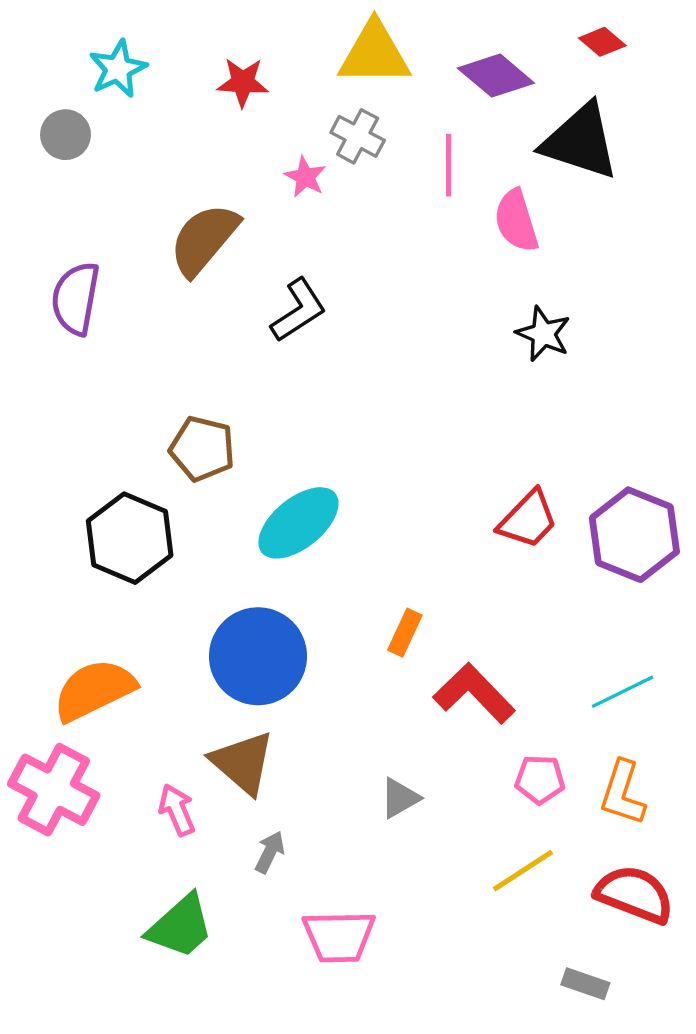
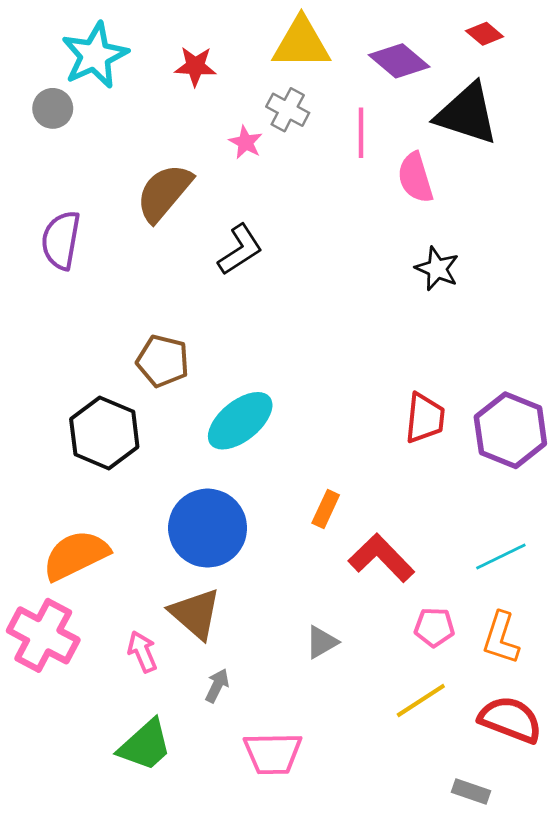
cyan star: (118, 69) -> (95, 55), size x1.4
red trapezoid: (528, 520) -> (425, 418), turned -38

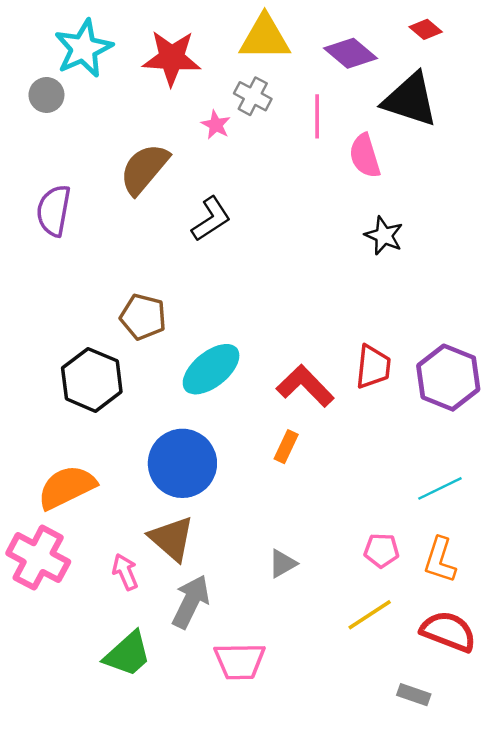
red star: (195, 66) -> (172, 58), size x1.6
red L-shape: (381, 558) -> (305, 386), moved
gray arrow: (217, 686) -> (191, 602), size x1.8

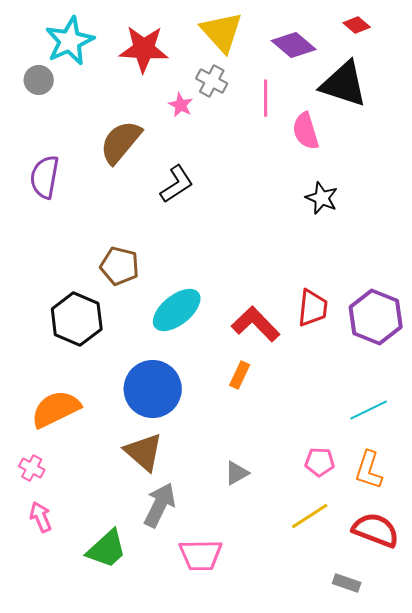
yellow triangle: (265, 38) -> (222, 32), turned 48
pink cross: (38, 558) -> (32, 468), size x0.5
pink arrow: (125, 572) -> (41, 517), moved

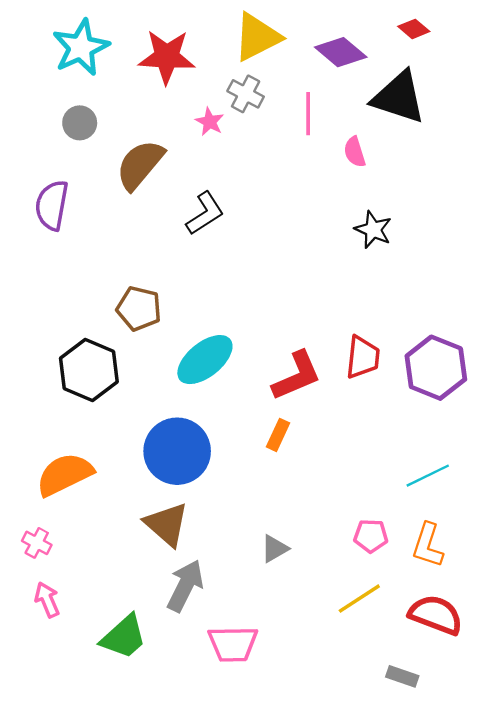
yellow triangle: (222, 32) -> (257, 37), turned 45
gray circle: (39, 80) -> (80, 123), moved
pink semicircle: (306, 131) -> (355, 152), size x0.7
red L-shape: (256, 324) -> (297, 376), turned 111

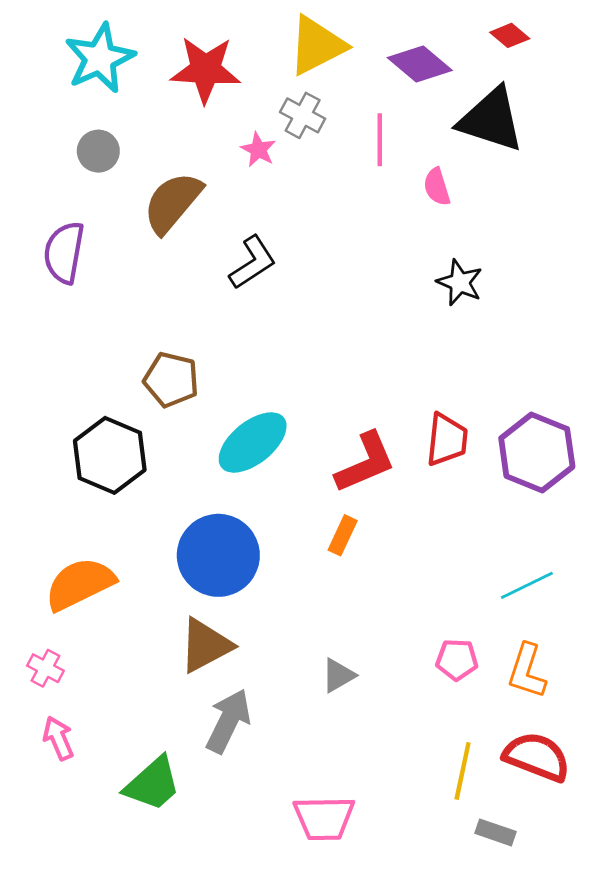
brown triangle: (167, 524) -> (205, 645), turned 51
yellow line: (359, 599) -> (463, 771), moved, turned -45
pink trapezoid: (233, 644) -> (324, 818), moved

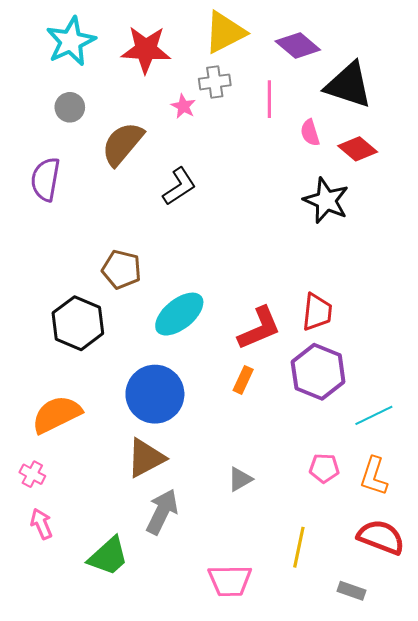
red diamond: (510, 35) -> (358, 149), moved, size x1.4
gray cross: (303, 115) -> (215, 82), turned -36
black star: (460, 283) -> (326, 201), size x1.4
purple hexagon: (537, 452) -> (318, 372), moved
yellow line: (463, 771) -> (299, 547), moved

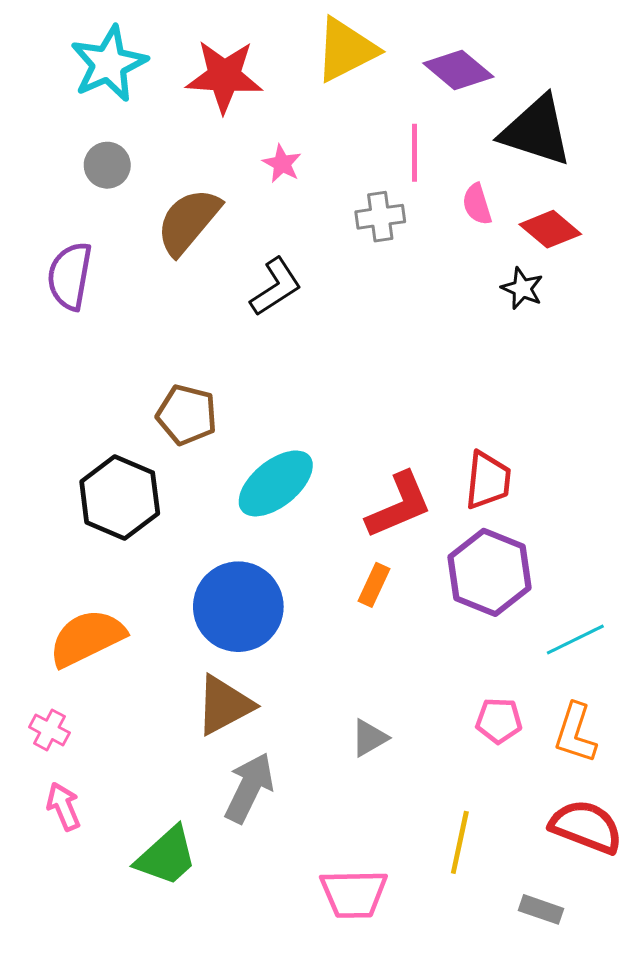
gray cross: (215, 82) -> (380, 217), moved
black star: (326, 201) -> (522, 288), moved, size x0.6

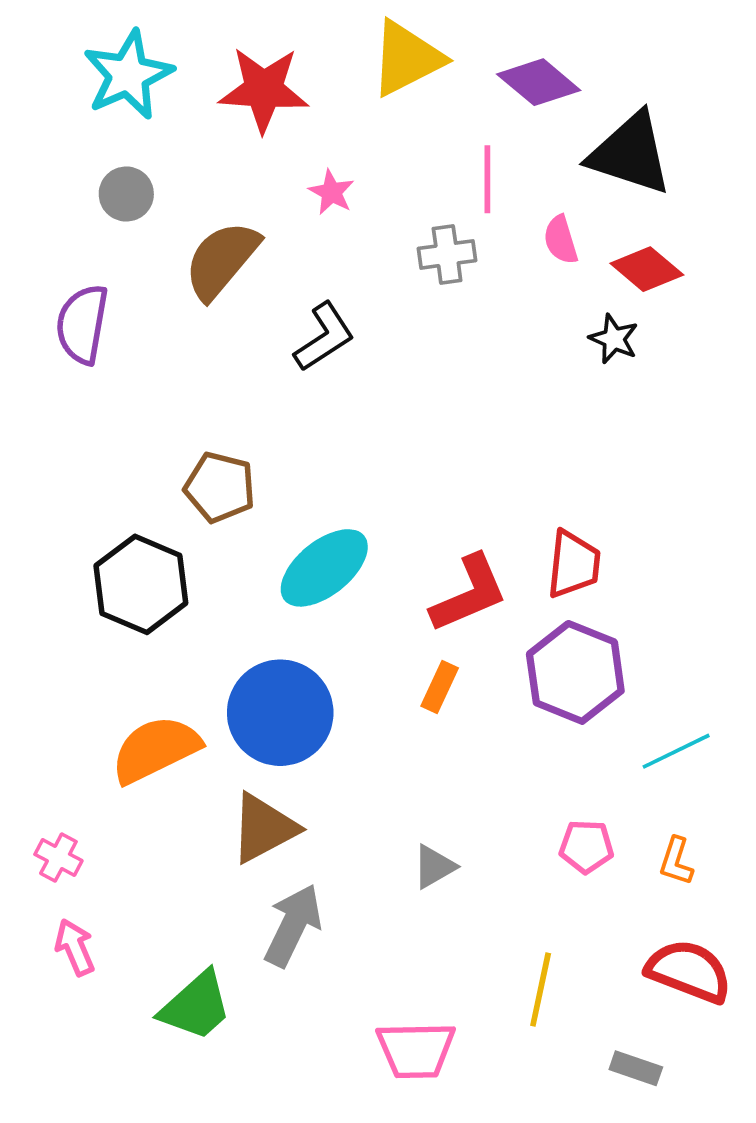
orange semicircle: (87, 638) -> (156, 749), moved
orange L-shape: (575, 733) -> (676, 861), size x0.7

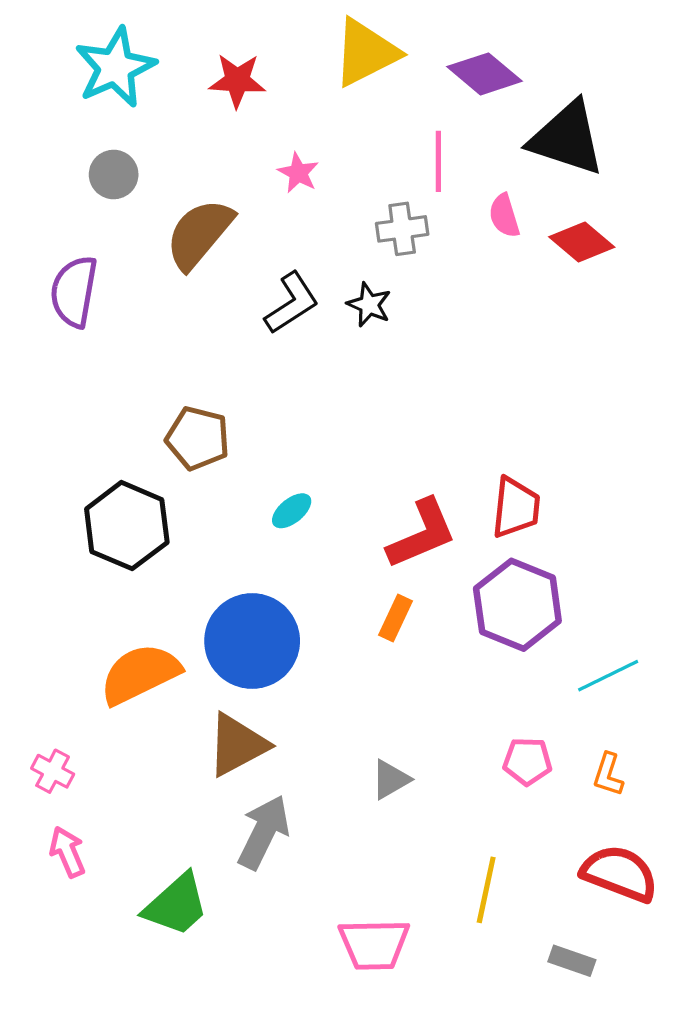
red star: (264, 90) -> (237, 81), size x0.7
black star: (614, 339) -> (369, 305), moved
cyan ellipse: (324, 568) -> (292, 511), size x0.5

